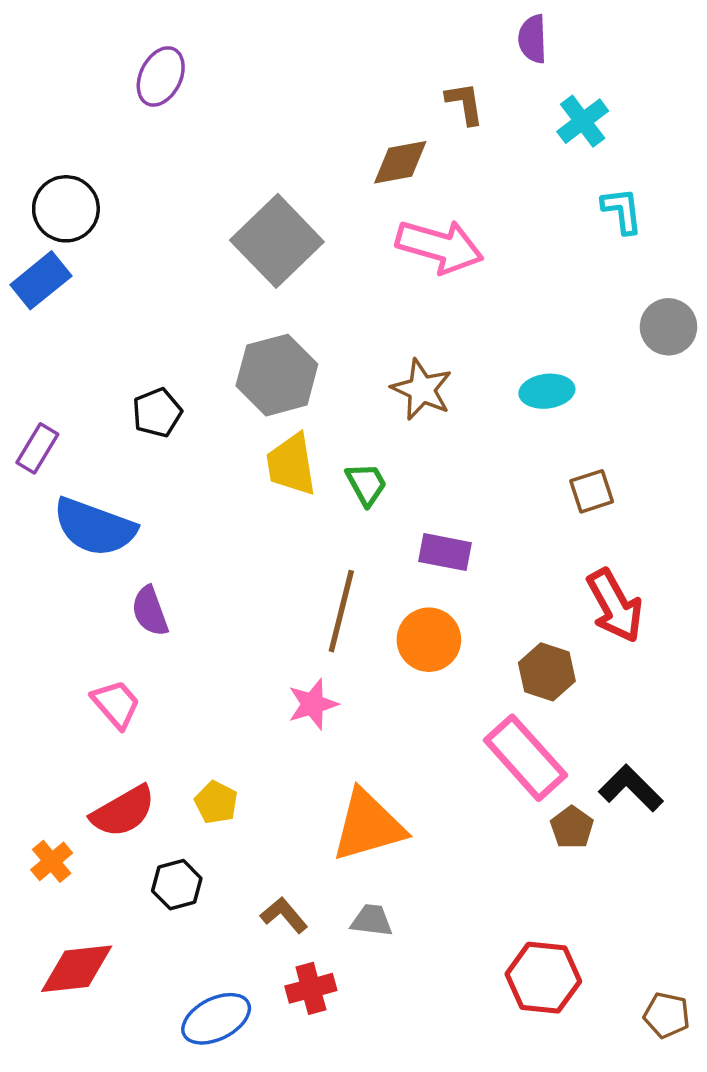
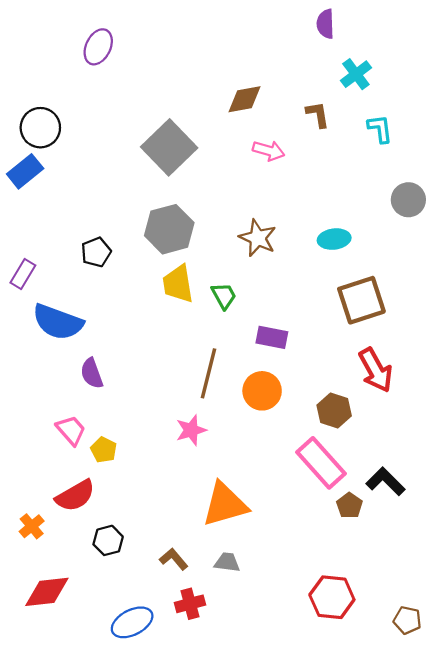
brown L-shape: (465, 103) -> (318, 115), moved
pink arrow: (440, 246) -> (269, 151), size x0.6
brown square: (592, 491) -> (361, 300), size x1.8
yellow pentagon: (216, 802) -> (104, 450), moved

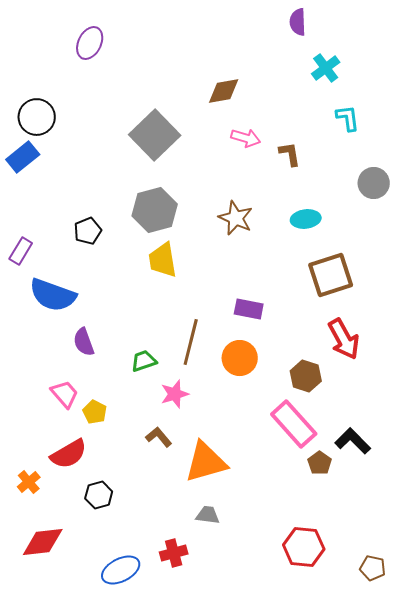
brown L-shape: (318, 115) -> (290, 154), moved
green trapezoid: (224, 296) -> (144, 361), moved, turned -80
brown L-shape: (174, 559) -> (159, 437), moved

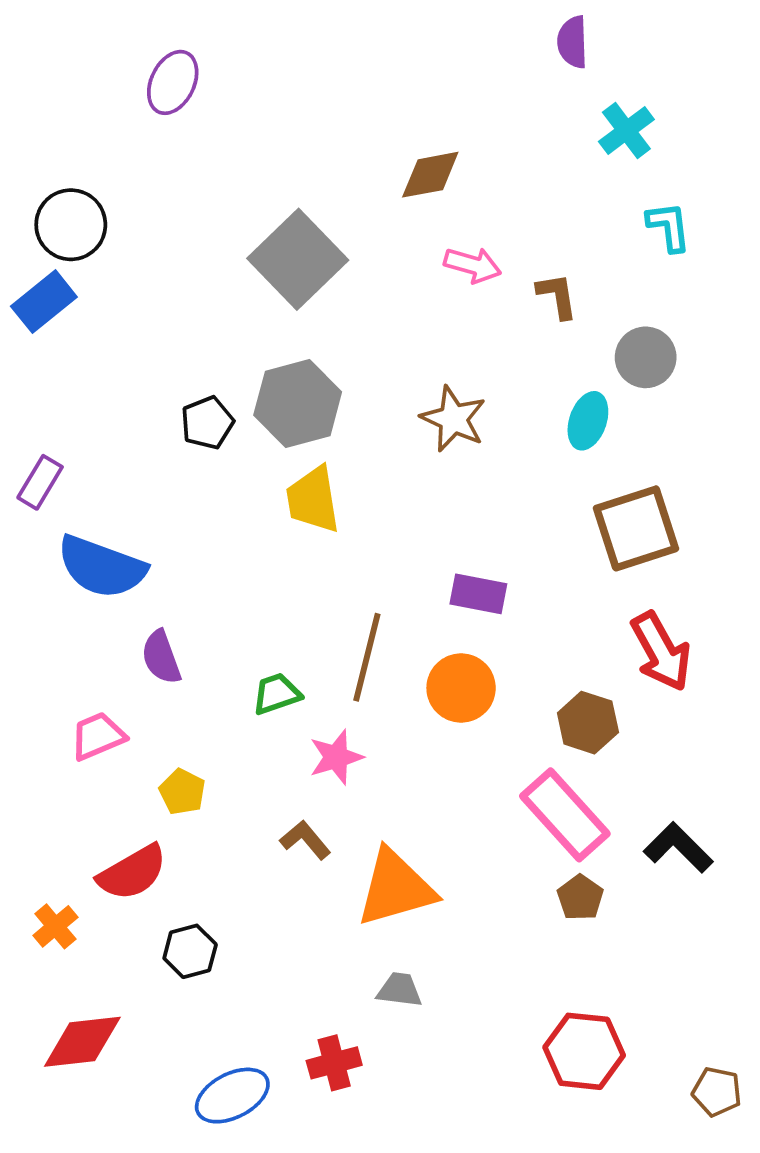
gray circle: (374, 183) -> (646, 357), moved
cyan ellipse: (306, 219) -> (588, 421), turned -64
black pentagon: (88, 231) -> (207, 423), moved
pink trapezoid: (65, 394) -> (98, 736), moved, turned -72
brown pentagon: (320, 463) -> (580, 898), moved

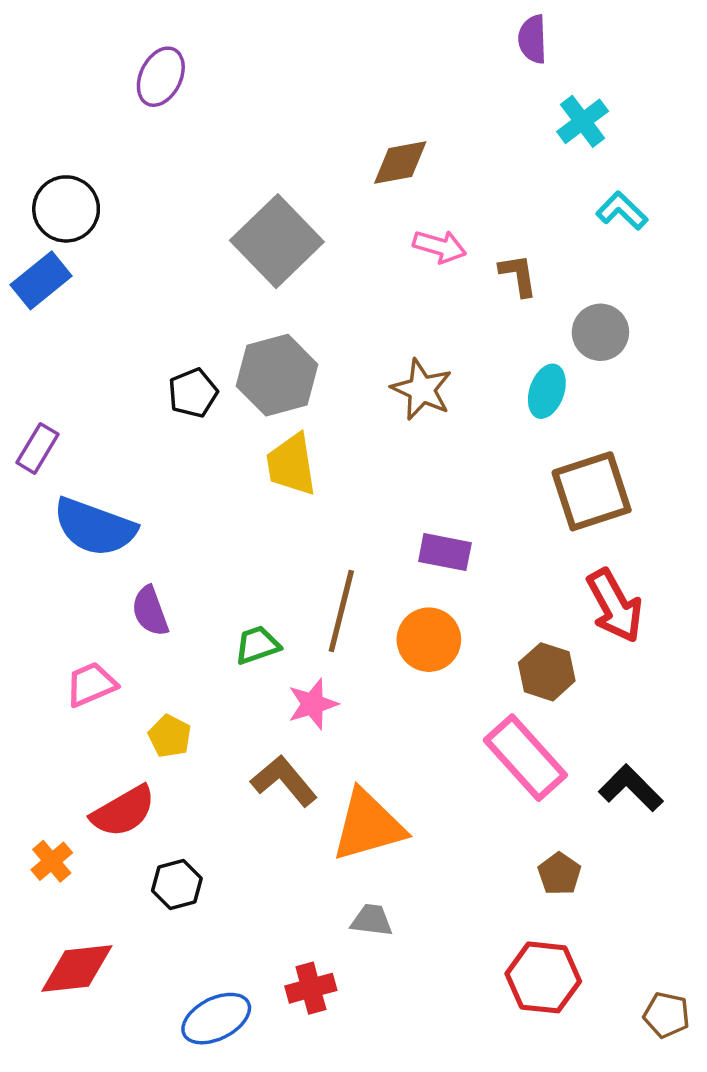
cyan L-shape: (669, 227) -> (622, 211), turned -39
brown L-shape: (305, 840) -> (284, 781), size x1.4
brown pentagon: (580, 898) -> (559, 874), moved

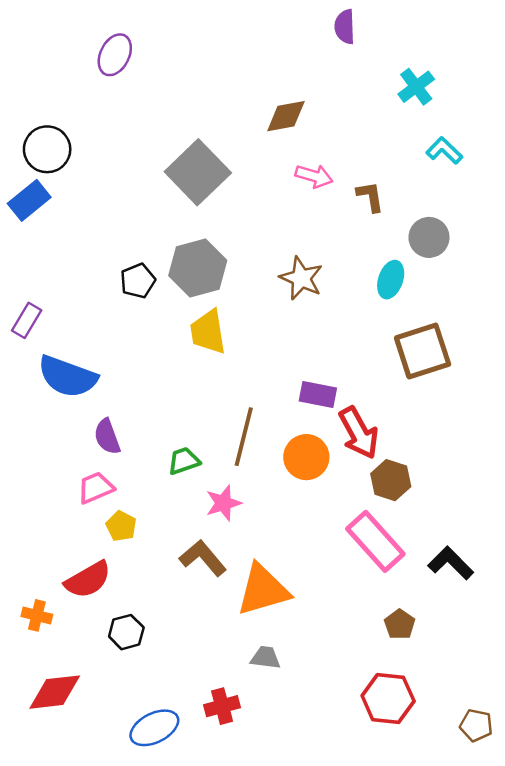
purple semicircle: (533, 39) -> (345, 27), moved
red arrow: (615, 606) -> (359, 433), moved
pink trapezoid: (91, 684) -> (96, 488), moved
orange cross: (52, 861) -> (37, 615), turned -36

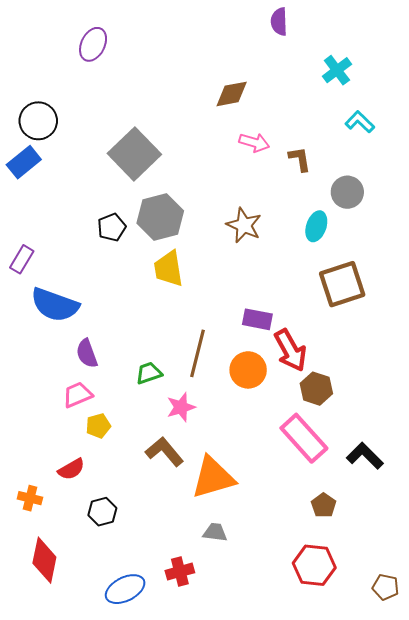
gray square: (198, 172) -> (134, 154), moved
yellow pentagon: (121, 526) -> (98, 426), turned 30
red semicircle: (88, 580) -> (71, 469), size x0.7
red diamond: (55, 692) -> (44, 560), turned -72

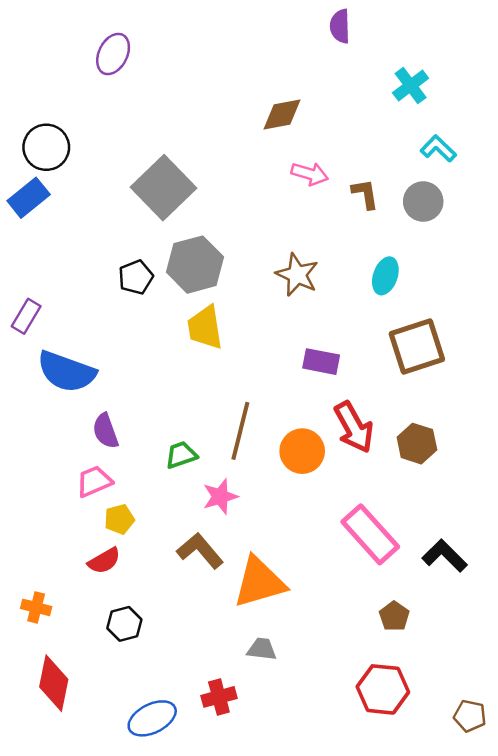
gray circle: (347, 192) -> (423, 202), moved
purple rectangle: (257, 319) -> (321, 362), moved
brown hexagon: (316, 389) -> (417, 444), moved
red semicircle: (71, 469) -> (104, 561), moved

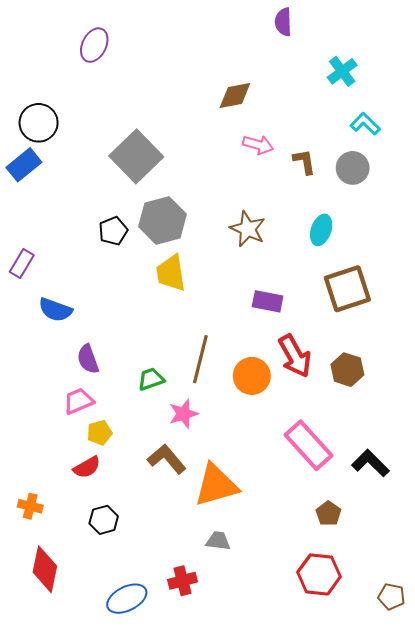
blue semicircle: (66, 372) -> (55, 310), size x0.7

